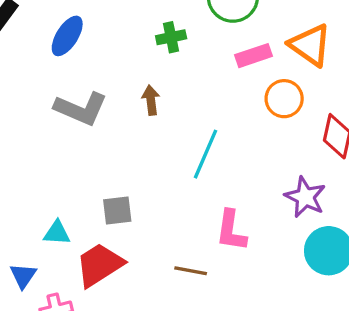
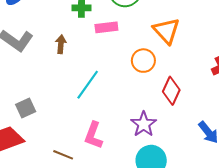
pink rectangle: (254, 56) -> (106, 27), moved
gray square: (117, 210) -> (26, 108), turned -30

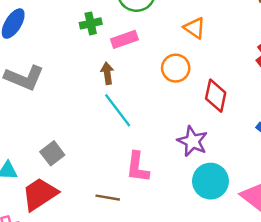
orange triangle: (166, 31) -> (195, 28), size x0.7
brown arrow: (61, 44) -> (107, 73), moved
cyan line: (88, 85) -> (118, 110), turned -60

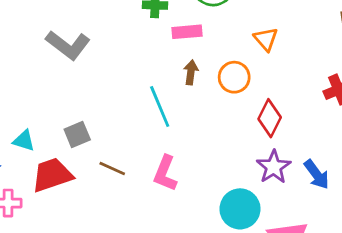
brown arrow: (107, 73) -> (191, 72), moved
purple star: (192, 141) -> (274, 167), moved
brown line: (108, 198) -> (112, 168), moved

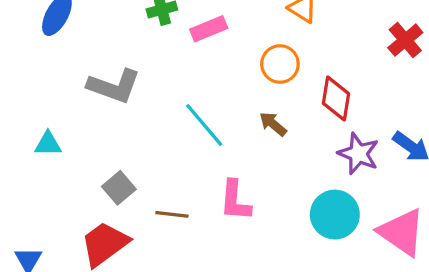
gray L-shape: (68, 45) -> (114, 86), moved
brown arrow: (191, 72) -> (273, 124), moved, turned -40
cyan triangle: (24, 141) -> (48, 144), moved

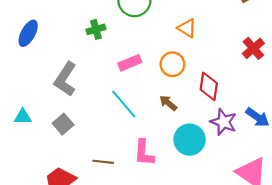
pink rectangle: (209, 29) -> (130, 63), moved
gray L-shape: (114, 86) -> (65, 79), turned 104
gray square: (119, 188) -> (63, 124), moved
cyan circle: (335, 215) -> (190, 140), moved

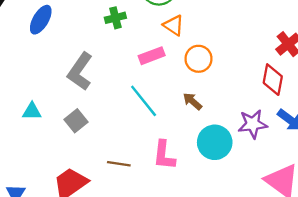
orange triangle: (187, 28) -> (174, 25), moved
red diamond: (209, 86) -> (273, 80), moved
purple star: (223, 122) -> (253, 124), turned -30

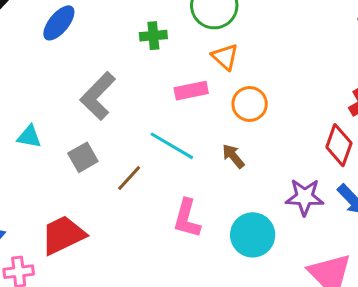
cyan line: (144, 101) -> (172, 146), turned -30
cyan circle: (215, 142) -> (253, 235), moved
brown line: (119, 164) -> (129, 178), moved, turned -65

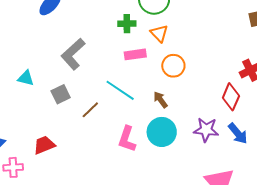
green cross: (153, 36) -> (127, 24), moved
red trapezoid: (63, 235) -> (44, 145), size x0.7
cyan circle: (253, 235) -> (162, 132), moved

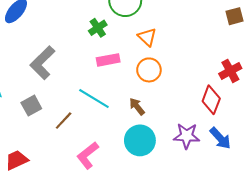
green cross: (127, 24) -> (98, 28), turned -30
orange triangle: (159, 33) -> (147, 37), moved
pink L-shape: (127, 139) -> (88, 155), moved, turned 36

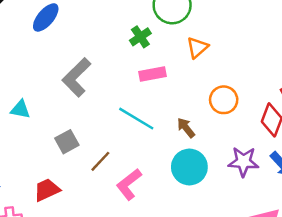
orange triangle: (147, 37) -> (197, 47), turned 36
orange circle: (149, 70) -> (224, 100), moved
gray square: (31, 106) -> (67, 142), moved
brown line: (64, 121) -> (100, 161), moved

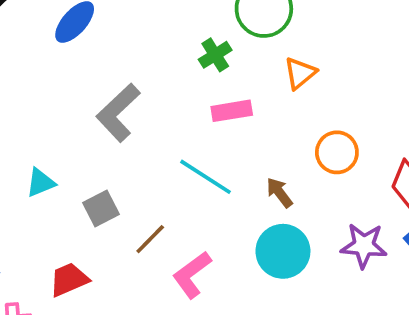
cyan triangle: (20, 109) -> (40, 183), moved, turned -35

